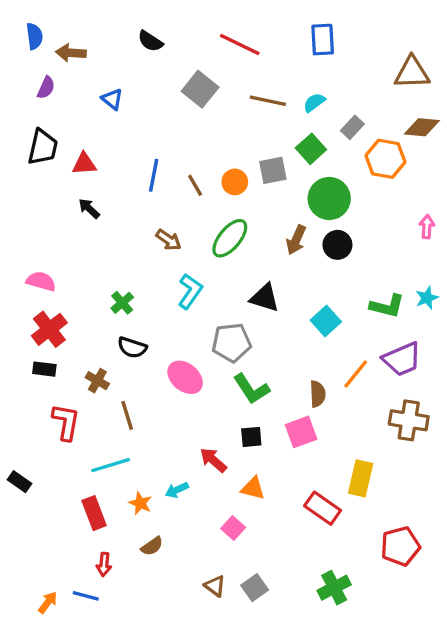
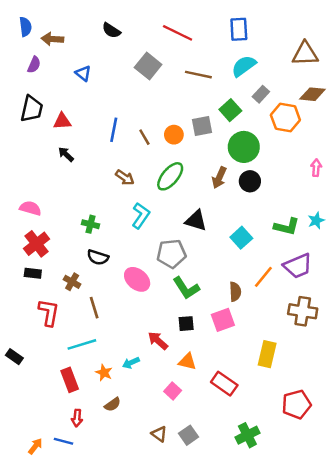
cyan semicircle: (314, 102) -> (244, 66), moved, size x1.5
green cross: (122, 303) -> (90, 224), turned -35
red rectangle: (323, 508) -> (224, 384), moved

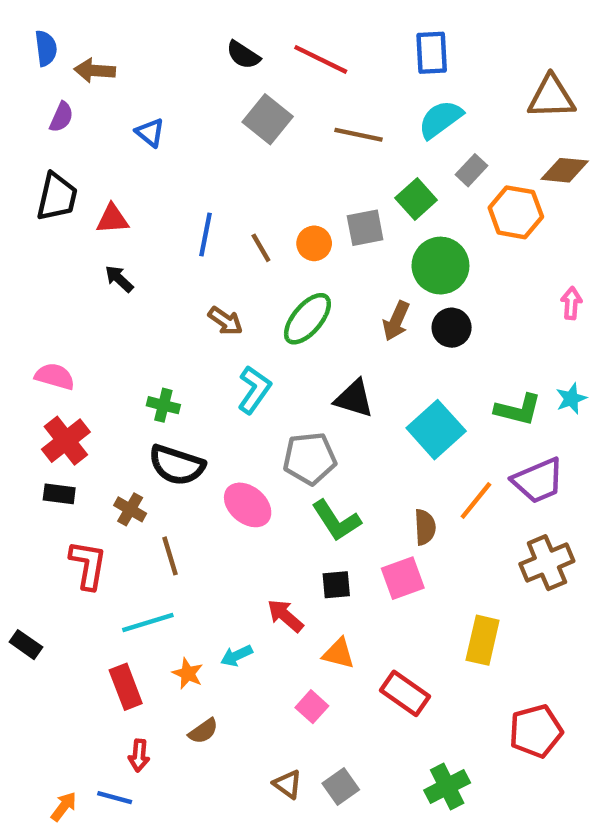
black semicircle: (111, 30) -> (243, 55), moved
cyan square: (241, 238) -> (436, 430), size x1.4
black semicircle: (98, 257) -> (177, 465), size x1.4
brown cross: (303, 311) -> (547, 563), turned -32

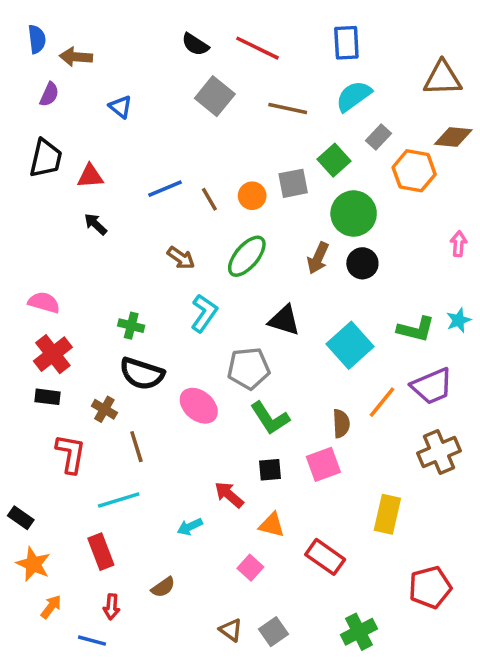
blue line: (205, 235) -> (165, 189), turned 56
orange star: (188, 673) -> (33, 564), moved, size x1.4
orange arrow: (64, 806) -> (51, 607), moved

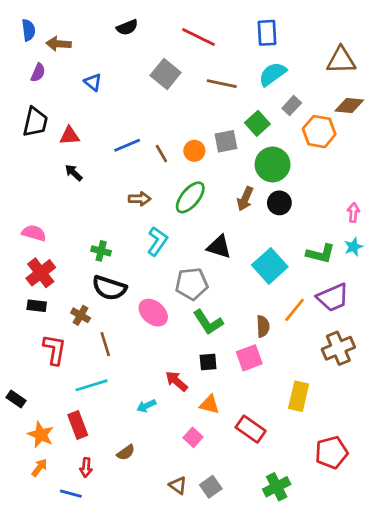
black semicircle: (195, 44) -> (127, 27), moved, turned -55
pink arrow: (459, 244) -> (353, 212), moved
brown arrow: (181, 258) -> (140, 199), turned -35
orange star: (33, 564) -> (41, 435), moved

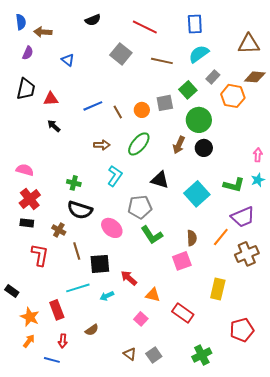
orange line: (294, 310) -> (221, 237), moved
black square: (208, 362) -> (100, 264), moved, size x1.5
cyan line: (92, 385) -> (78, 288), moved

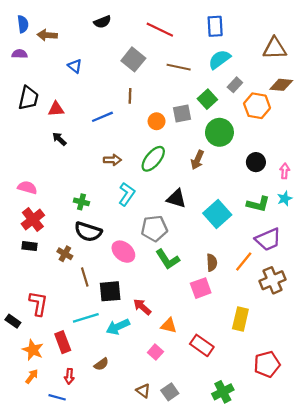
purple semicircle: (28, 53) -> (20, 54), moved, turned -112
brown line: (118, 112) -> (130, 96), moved, turned 32
black circle: (204, 148) -> (256, 162), moved
red L-shape: (40, 255) -> (38, 303), moved
cyan arrow: (107, 296) -> (118, 327), size x1.5

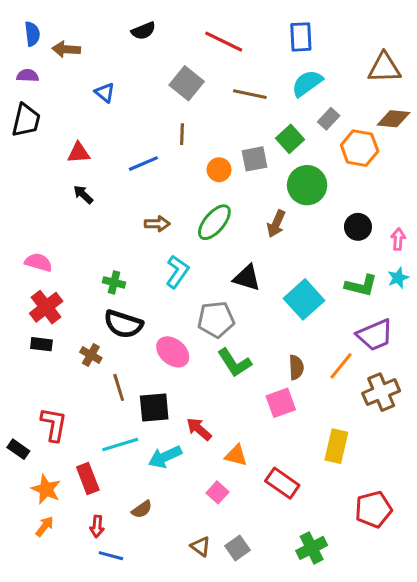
black trapezoid: (28, 98) -> (26, 120), moved
blue line: (57, 397) -> (111, 556), moved

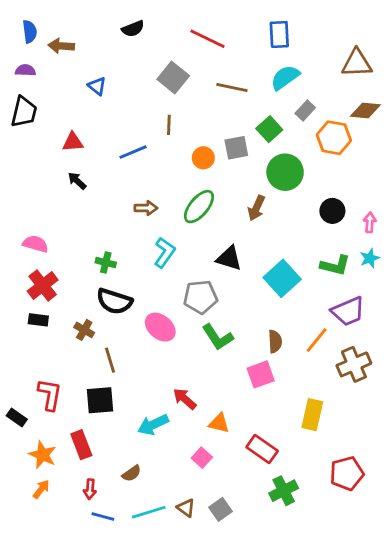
black square: (154, 407) -> (100, 400), moved
cyan line: (120, 445) -> (149, 512), moved
green cross: (312, 548) -> (284, 491), moved

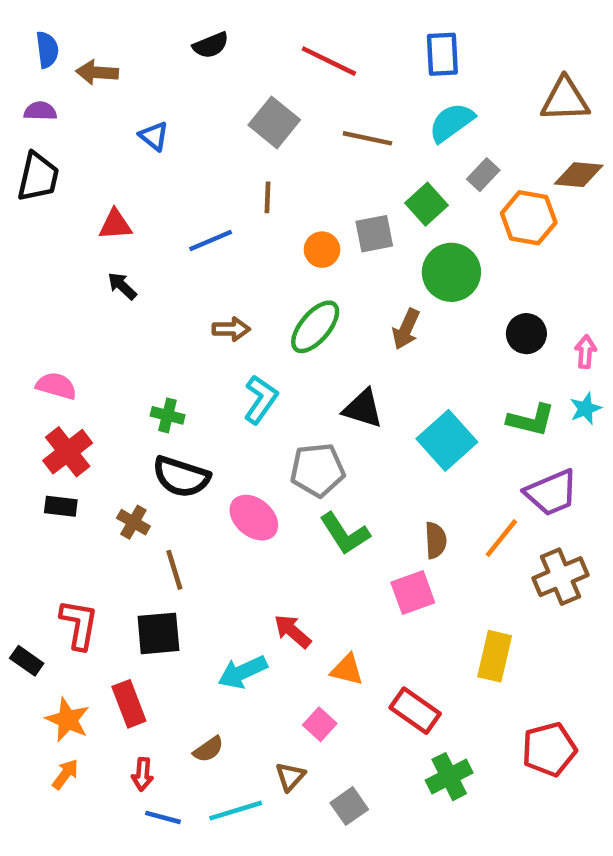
brown triangle: (186, 508) -> (290, 777), moved, turned 36

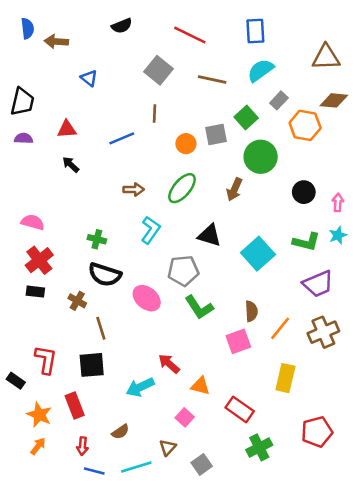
purple semicircle: (40, 111) -> (24, 138), moved
orange line: (501, 538) -> (280, 328), moved

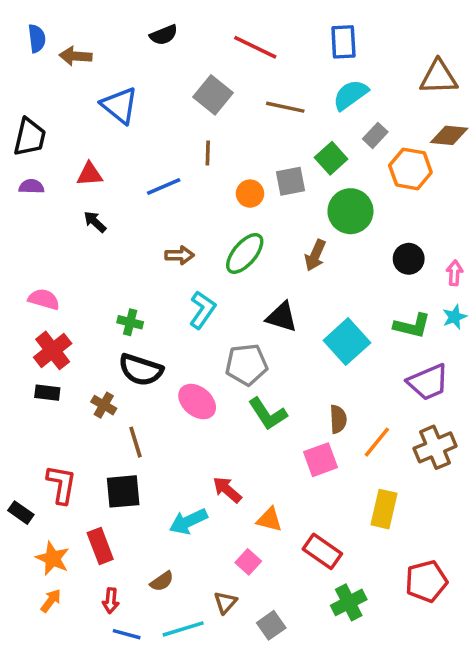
blue triangle: (89, 78) -> (120, 105), size x1.6

